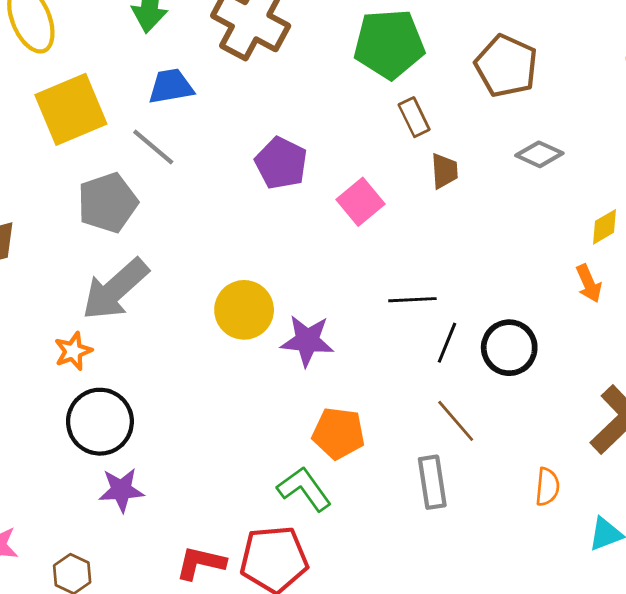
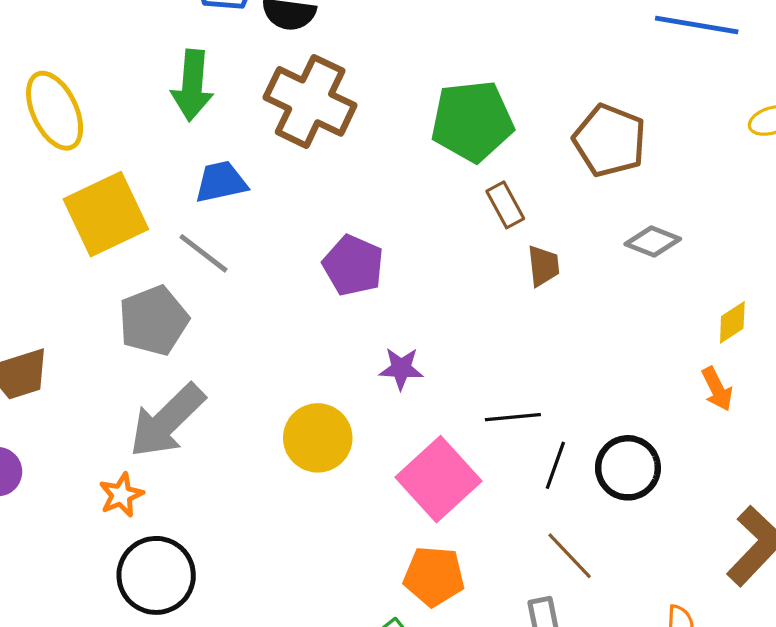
pink square: (361, 202) -> (438, 479), moved, size x1.5
purple star: (307, 341) -> (401, 368), moved, size x0.7

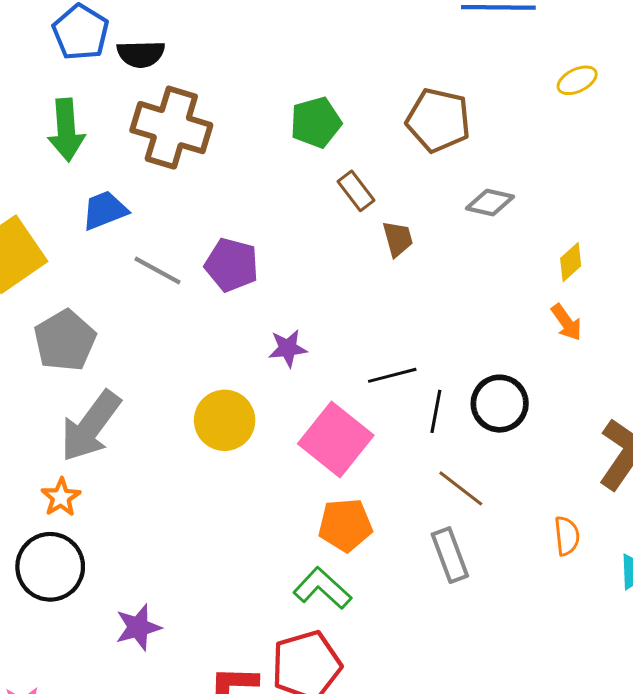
green pentagon: (472, 121) -> (316, 122), size x0.7
gray line: (204, 253) -> (157, 270), moved
black circle: (156, 575) -> (50, 567), moved

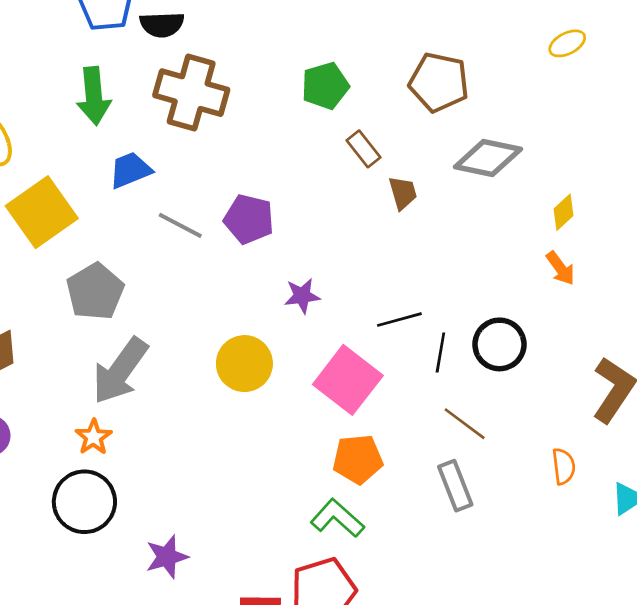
gray diamond: (490, 203) -> (488, 158), size x1.5

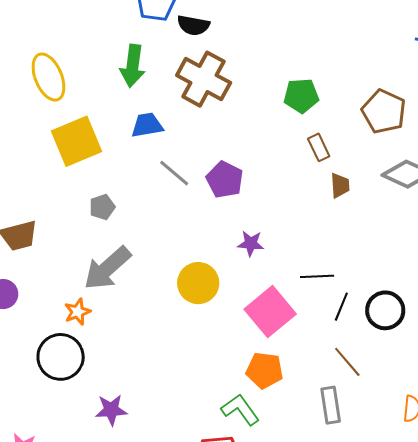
gray pentagon: (95, 292) -> (102, 207), size x0.6

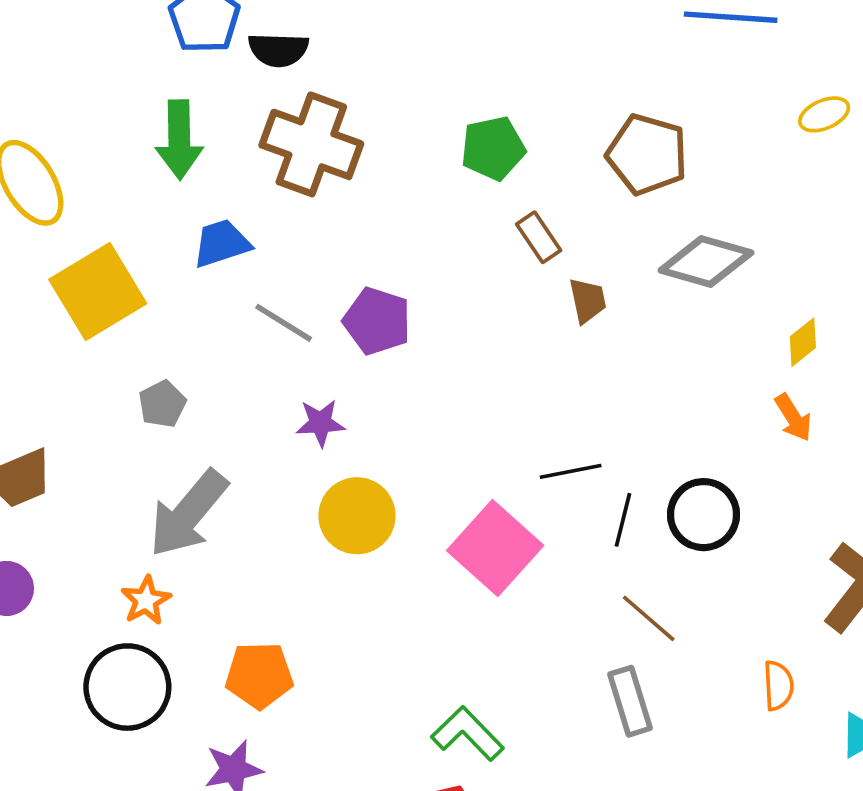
purple star: (251, 243) -> (320, 423), moved
orange pentagon: (265, 370) -> (259, 675), moved

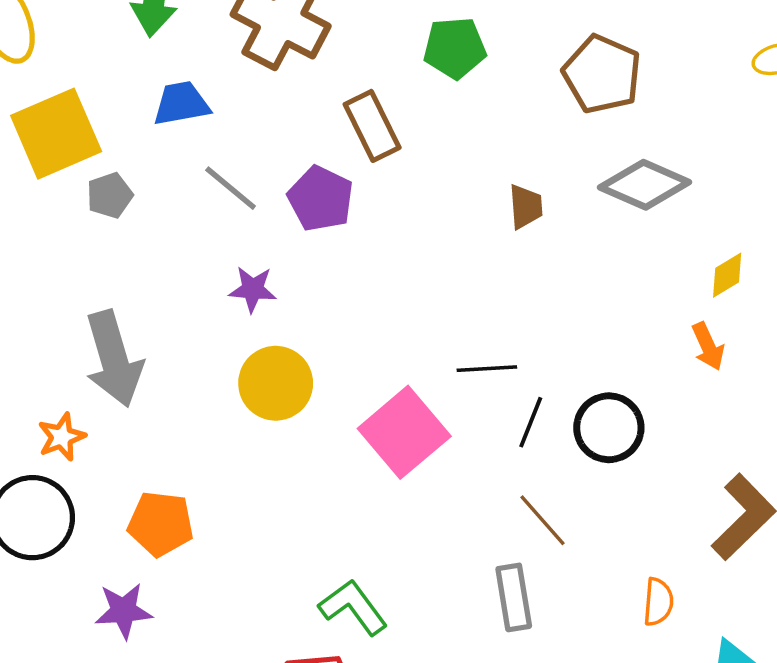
brown rectangle: (539, 237) -> (372, 126), moved, size x1.4
gray pentagon: (162, 404) -> (110, 195), moved
gray arrow: (188, 513) -> (114, 359), turned -64

